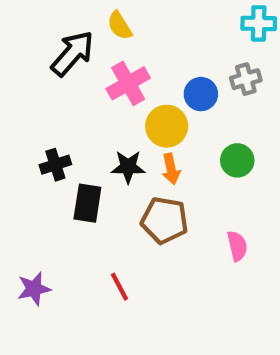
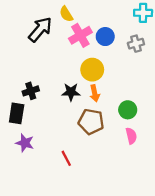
pink cross: (128, 83) -> (80, 35), moved
blue circle: (201, 94) -> (105, 37), moved
green circle: (237, 160) -> (128, 110), moved
black rectangle: (87, 203) -> (17, 113), moved
purple star: (34, 289) -> (25, 143), moved, turned 30

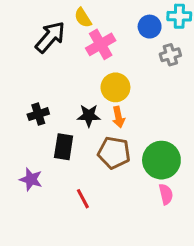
blue circle: (105, 37) -> (150, 27), moved
green circle: (128, 110) -> (161, 160), moved, size x1.6
black rectangle: (17, 113) -> (64, 147), moved
pink semicircle: (131, 136) -> (166, 194), moved

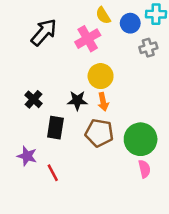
yellow semicircle: (83, 18) -> (103, 15), moved
black cross: (38, 114) -> (34, 99), turned -30
red line: (83, 199) -> (53, 173), moved

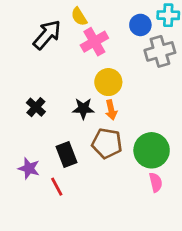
yellow semicircle: (103, 15) -> (79, 17), moved
gray cross: (148, 48) -> (160, 51), size x1.5
black rectangle: (55, 128) -> (67, 155), moved, turned -30

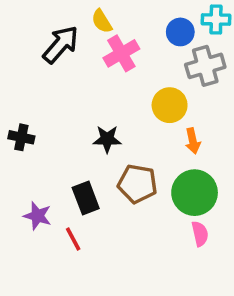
yellow circle: (108, 82) -> (170, 105), moved
black cross: (36, 107) -> (21, 137), moved, turned -30
orange arrow: (111, 110) -> (193, 141), moved

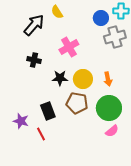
pink cross: (121, 53) -> (69, 47), moved
yellow circle: (170, 105) -> (83, 79), moved
black cross: (21, 137) -> (34, 60), moved
pink semicircle: (200, 234) -> (112, 131), turned 64

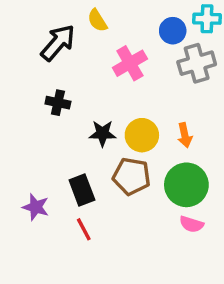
pink cross: (69, 47) -> (130, 63), moved
pink semicircle: (112, 131) -> (192, 224), turned 56
red line: (41, 134) -> (84, 229), moved

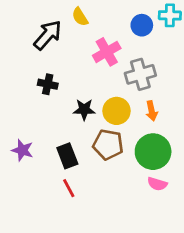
gray cross: (197, 63) -> (140, 74), moved
purple star: (36, 207) -> (22, 150), moved

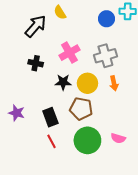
pink cross: (107, 52) -> (69, 53), moved
green circle: (153, 152) -> (87, 140), moved

